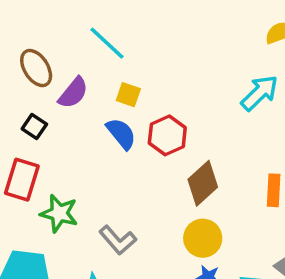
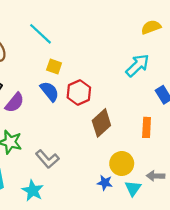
purple semicircle: (73, 93) -> (15, 103), moved
yellow circle: (203, 238) -> (122, 164), moved

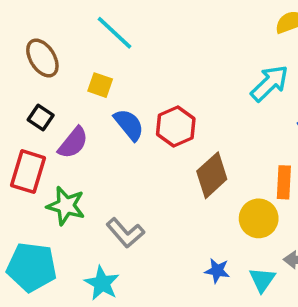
yellow square: (54, 67) -> (100, 85), moved
yellow circle: (122, 164) -> (259, 218), moved

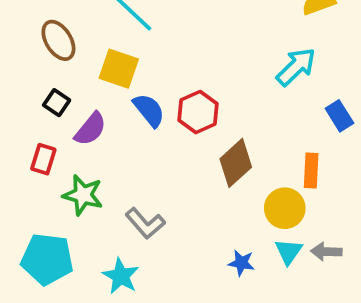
yellow square: (100, 85) -> (119, 69), size x1.5
red rectangle: (28, 172) -> (43, 159), size x0.7
cyan triangle: (262, 280) -> (289, 252), moved

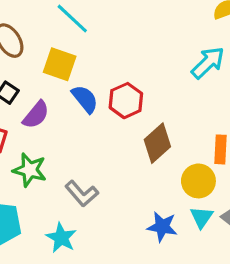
blue star: (241, 263) -> (162, 227), size x1.4

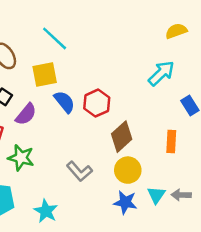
yellow square: (60, 64) -> (45, 74), turned -30
yellow circle: (198, 181) -> (128, 170), moved
gray L-shape: (82, 194) -> (79, 171), moved

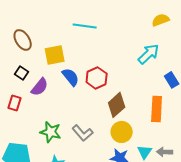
cyan line: (55, 38) -> (85, 26), moved, turned -35
orange rectangle: (171, 142) -> (157, 109), size x1.4
green star: (21, 158) -> (51, 132), moved

